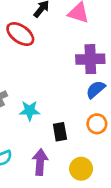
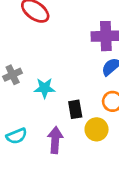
yellow circle: (81, 169) -> (97, 129), moved

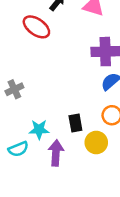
cyan star: (45, 88) -> (39, 130), moved

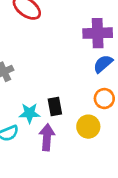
black rectangle: (75, 123) -> (55, 107), moved

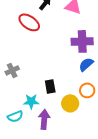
black rectangle: (55, 107) -> (50, 86), moved
yellow circle: (88, 127) -> (70, 103), moved

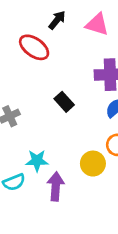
black rectangle: (50, 86) -> (64, 102), moved, turned -32

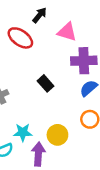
pink triangle: (97, 24) -> (67, 32), moved
yellow circle: (93, 164) -> (57, 135), moved

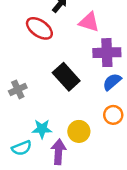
black rectangle: (46, 83) -> (66, 77), size x1.5

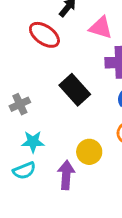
cyan star: (42, 129) -> (33, 142), moved

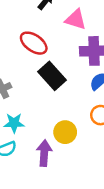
red ellipse: (44, 35) -> (34, 43), moved

